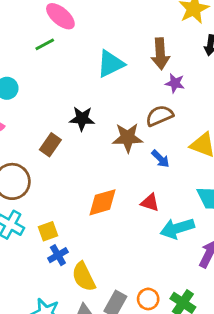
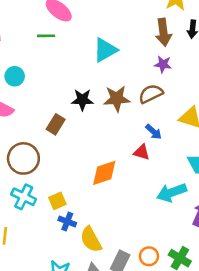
green line: (45, 44) -> (46, 36), turned 30
brown arrow: (160, 54) -> (163, 32), moved
brown star: (128, 138) -> (117, 99), moved
red triangle: (150, 203) -> (142, 152), moved
blue cross: (58, 255) -> (67, 222), turned -36

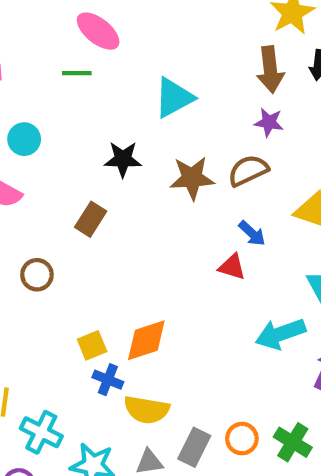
black star: (82, 100) -> (123, 159), moved
brown circle: (23, 158) -> (37, 275), size x0.6
orange diamond: (104, 173) -> (146, 340), moved
cyan cross: (24, 197) -> (41, 432), moved
yellow semicircle: (91, 239) -> (147, 410), turned -52

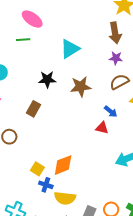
brown semicircle: (248, 171) -> (119, 82), moved
yellow square: (92, 345) -> (37, 169), turned -32

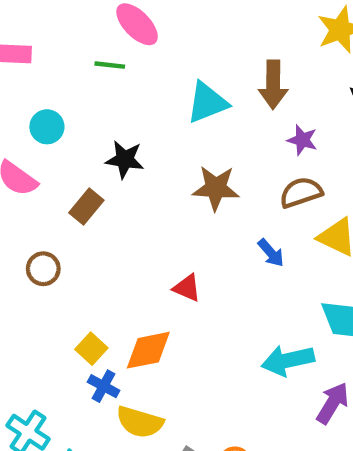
brown arrow: (115, 33) -> (273, 85), moved
black star: (47, 79) -> (125, 159), moved
brown rectangle: (33, 109) -> (86, 207), moved
red triangle: (102, 128) -> (187, 288), moved

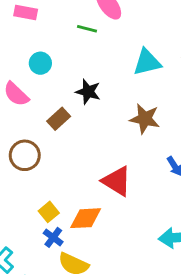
brown circle: (43, 269) -> (25, 155), size x1.4
red triangle: (187, 288) -> (117, 181), size x1.6

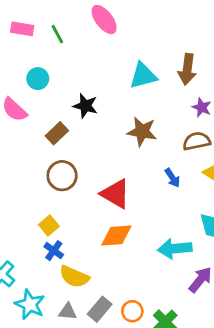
green line: (87, 29) -> (57, 34), moved, turned 48
brown circle: (25, 155) -> (62, 176), moved
orange diamond: (86, 218) -> (116, 236), moved

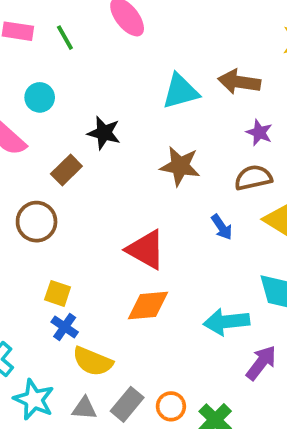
brown arrow: (187, 69) -> (239, 82), turned 92
brown circle: (62, 176) -> (37, 222), moved
yellow square: (49, 225) -> (58, 293), turned -30

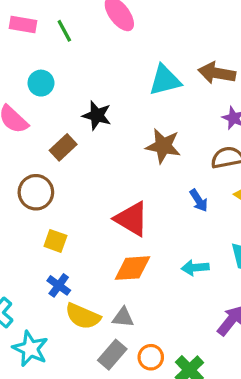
yellow square: (58, 293) -> (55, 241), moved
cyan arrow: (226, 322) -> (195, 268), moved, size x0.7
gray triangle: (84, 408) -> (123, 317), moved

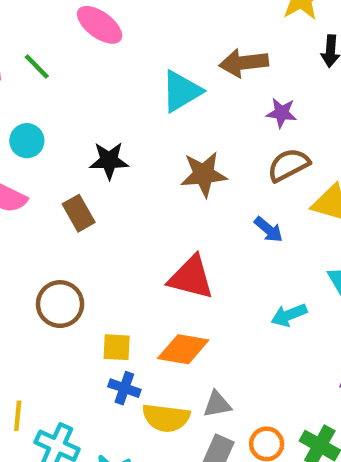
brown rectangle: (63, 147) -> (79, 213), turned -60
brown circle: (36, 192) -> (60, 304), moved
yellow square: (55, 241) -> (117, 347), moved
orange diamond: (132, 268) -> (183, 349), moved, turned 30

